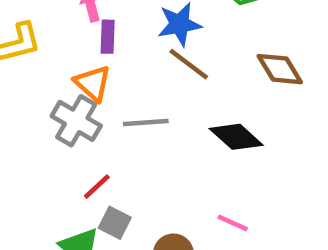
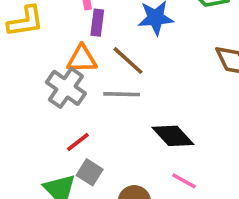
brown line: (189, 64) -> (128, 61), moved
orange triangle: (93, 83) -> (82, 59), turned -48
black diamond: (236, 137) -> (173, 136), moved

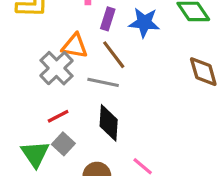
purple rectangle: (97, 23) -> (108, 19), moved
black diamond: (173, 136) -> (109, 123), moved, turned 36

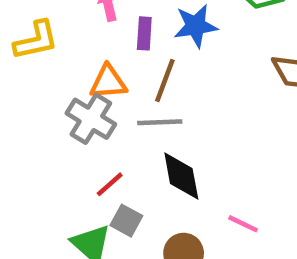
brown line: (114, 55) -> (165, 81), turned 72

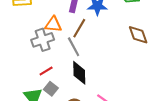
gray cross: (91, 119) -> (43, 40), turned 30
gray line: (160, 122) -> (74, 47), turned 54

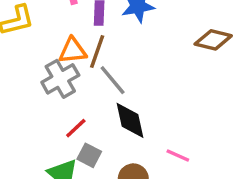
brown line: (79, 28) -> (97, 52), moved
brown diamond: (138, 35) -> (213, 40), turned -45

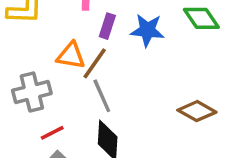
brown diamond: (213, 40) -> (197, 111), moved
gray cross: (60, 79) -> (32, 92), moved

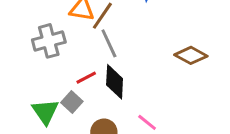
red line: (52, 133) -> (86, 78), moved

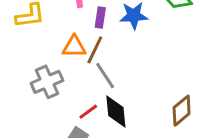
brown diamond: (191, 55) -> (182, 111), moved, turned -60

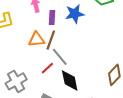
gray cross: (47, 82) -> (16, 81), moved
red line: (88, 112) -> (47, 68), moved

